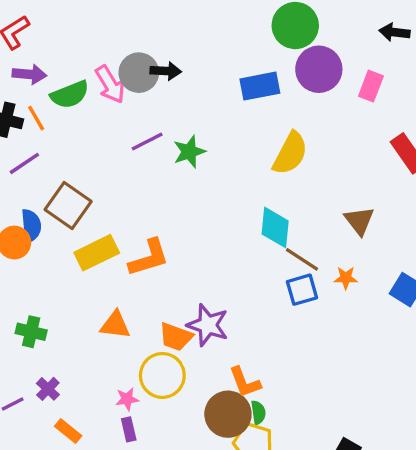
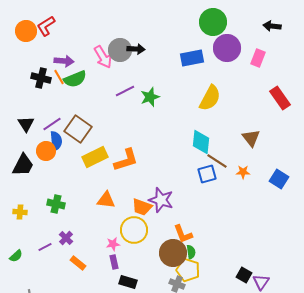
purple arrow: (29, 74) -> (64, 61), moved
green semicircle: (70, 94) -> (75, 79), moved
purple line: (24, 163) -> (52, 124), moved
blue square: (302, 290) -> (207, 174), moved

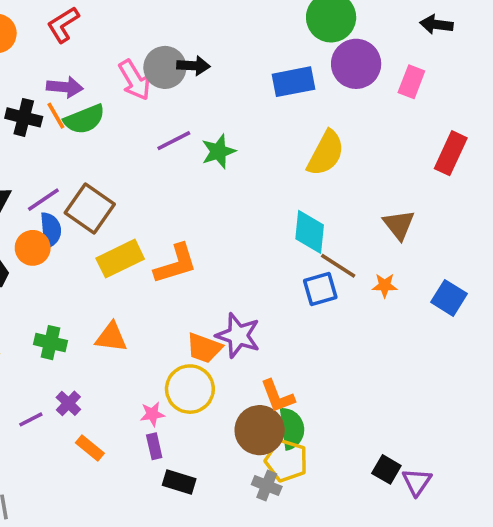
red L-shape: (46, 26) -> (63, 25), moved
red rectangle: (280, 98) -> (451, 153), turned 60
orange triangle: (106, 200) -> (111, 337), moved
green semicircle: (191, 252) -> (292, 428), size x1.6

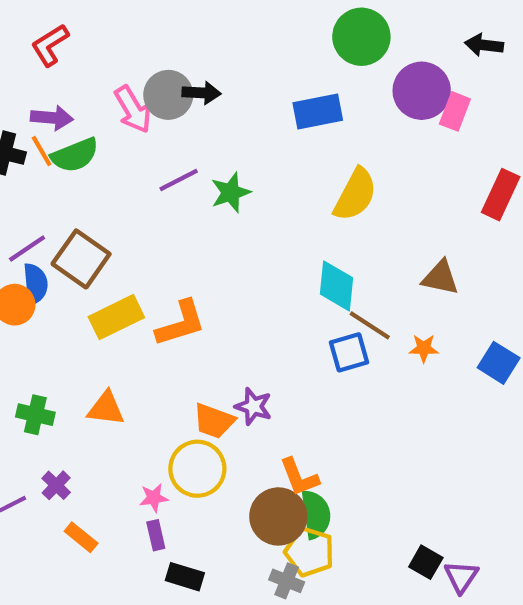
purple circle: (356, 64) -> (422, 91), moved
brown triangle: (399, 225) -> (440, 278), turned -40
purple star: (238, 335) -> (253, 406), size x0.7

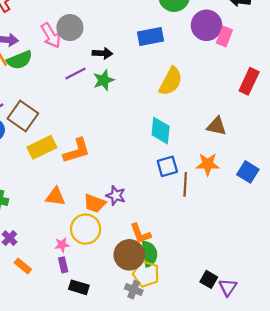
black arrow: (202, 93) -> (102, 53), moved
brown line: (370, 325) -> (185, 184), moved, turned 60
orange star: (424, 348) -> (208, 164), size x1.5
orange triangle: (106, 408) -> (55, 197), moved

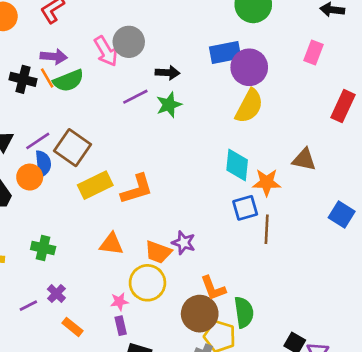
purple circle: (206, 25) -> (249, 67), moved
orange star: (208, 164) -> (267, 182), moved
green semicircle: (149, 254) -> (244, 312), moved

